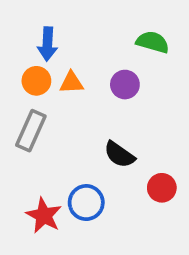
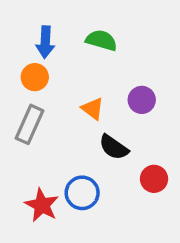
green semicircle: (153, 42) -> (101, 40), moved
orange triangle: (71, 83) -> (93, 109), moved, turned 40
purple circle: (125, 85) -> (142, 100), moved

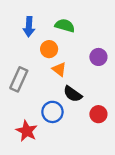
orange circle: (35, 77) -> (49, 49), moved
purple circle: (142, 100) -> (98, 57), moved
blue circle: (82, 193) -> (52, 112), moved

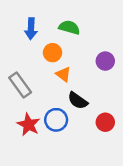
gray rectangle: (19, 79) -> (20, 85), turned -60
red star: (27, 131) -> (29, 125), moved

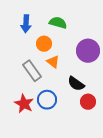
purple circle: (105, 61) -> (88, 51), size x1.5
gray rectangle: (20, 85) -> (32, 71), moved
black semicircle: (78, 101) -> (76, 84), moved

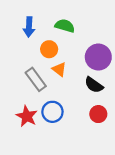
black semicircle: (76, 84) -> (94, 85), moved

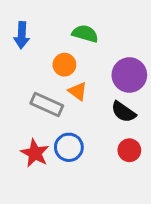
blue arrow: (29, 27) -> (22, 35), moved
gray rectangle: (36, 79) -> (47, 104), turned -30

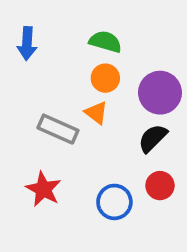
orange circle: (64, 65) -> (105, 78), moved
black semicircle: (123, 112) -> (153, 138), turned 100
blue circle: (69, 147) -> (114, 202), moved

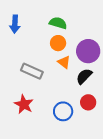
orange triangle: (96, 113) -> (64, 62), moved

